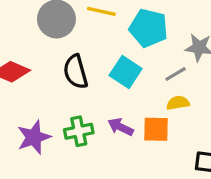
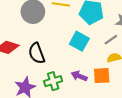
black semicircle: (76, 72) -> (37, 53), moved

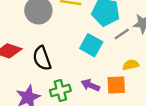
gray line: (111, 40) -> (122, 34), moved

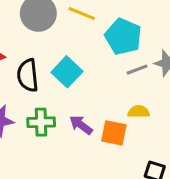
cyan square: (91, 45) -> (67, 72), moved

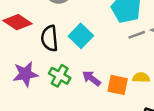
yellow semicircle: (139, 112) -> (141, 78), moved
green cross: (41, 122) -> (60, 76), turned 30

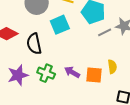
cyan square: (81, 36) -> (60, 25), moved, turned 30
yellow semicircle: (141, 78) -> (112, 67), turned 88

